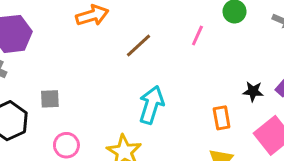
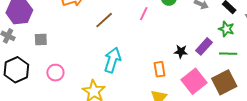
gray square: (50, 99) -> (41, 40), moved
pink circle: (66, 145) -> (55, 73), moved

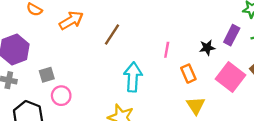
pink line: (144, 14) -> (167, 50), moved
pink circle: (55, 73) -> (61, 96), moved

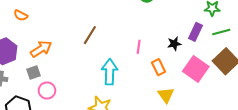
orange arrow: (71, 20) -> (41, 49), moved

